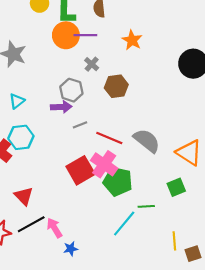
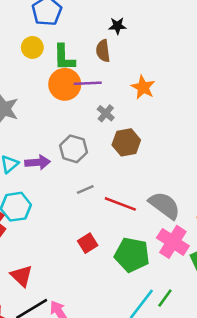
gray cross: (92, 64) -> (106, 113), moved
purple arrow: (61, 107) -> (38, 162), moved
pink cross: (104, 164) -> (173, 242), moved
red square: (81, 170) -> (88, 243), size x0.6
green line: (146, 206) -> (165, 298), moved, turned -49

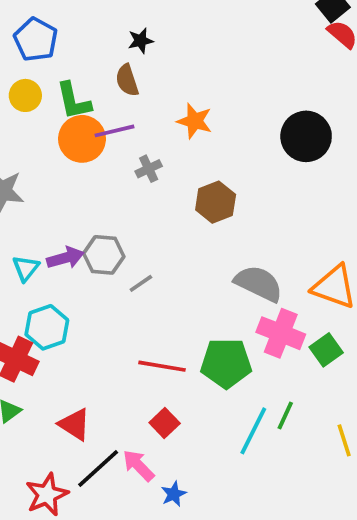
gray cross: (106, 113) -> (149, 169), turned 36
brown hexagon: (126, 142) -> (216, 202), moved
gray hexagon: (74, 149) -> (104, 255), moved
red line: (120, 204) -> (162, 366), moved
red square: (88, 243) -> (165, 423), moved

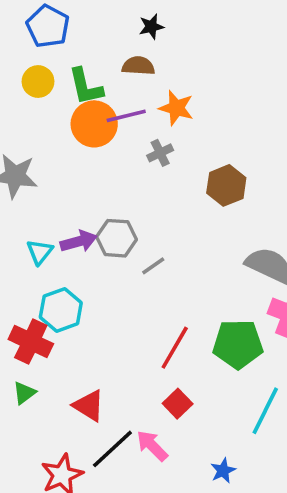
brown semicircle: (127, 80) -> (138, 66), turned 112
orange star: (195, 121) -> (176, 108), moved
red line: (162, 366) -> (175, 348), turned -69
blue star: (174, 494) -> (223, 471), moved

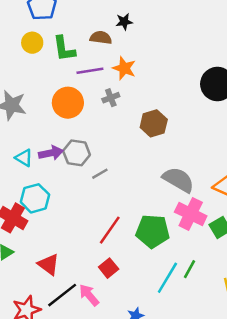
black star: (151, 27) -> (124, 22), moved
orange circle: (94, 124) -> (68, 103), moved
cyan triangle: (40, 252) -> (24, 158), turned -42

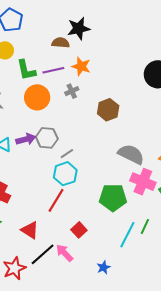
black star: (124, 22) -> (79, 28), size x1.6
green L-shape: (64, 49) -> (26, 70), moved
cyan hexagon: (35, 198) -> (65, 174), moved
red line: (110, 230) -> (56, 200), moved

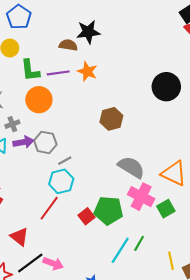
gray cross: (72, 91) -> (12, 124), moved
red square: (79, 230) -> (86, 216), moved
pink arrow: (64, 253) -> (53, 263), turned 150

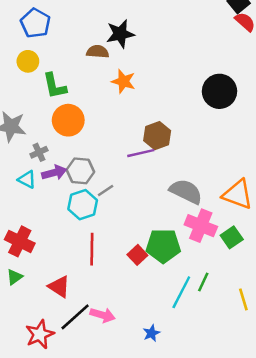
purple line: (58, 73) -> (141, 153), moved
cyan hexagon: (61, 181) -> (83, 205), moved
red line: (49, 208) -> (92, 249), turned -30

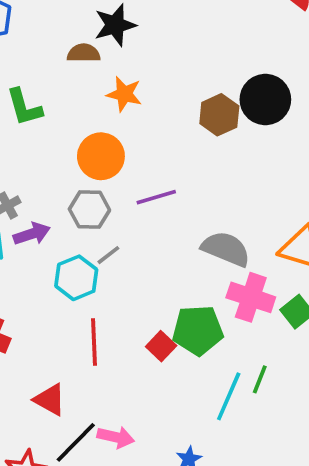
orange circle: (68, 120) -> (101, 156), moved
brown hexagon: (157, 136) -> (219, 115), moved
gray hexagon: (80, 171) -> (89, 210), moved

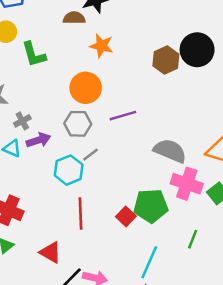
cyan line: (229, 396) -> (149, 262), moved

